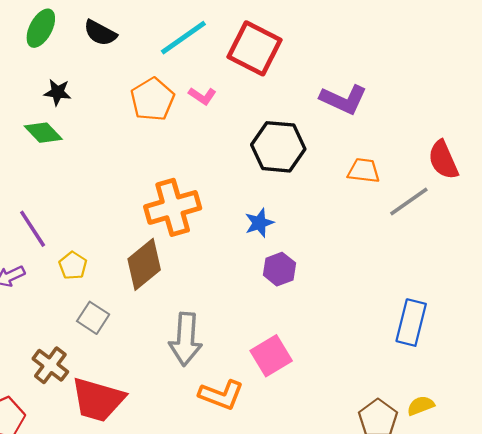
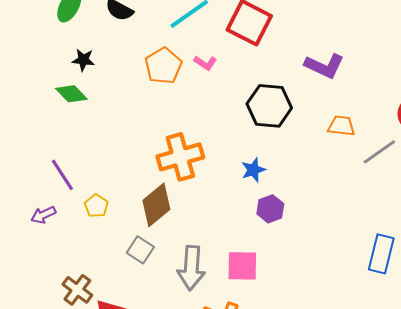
gray square: (93, 318) -> (140, 250), moved
pink square: (271, 356) -> (242, 266), moved, turned 32

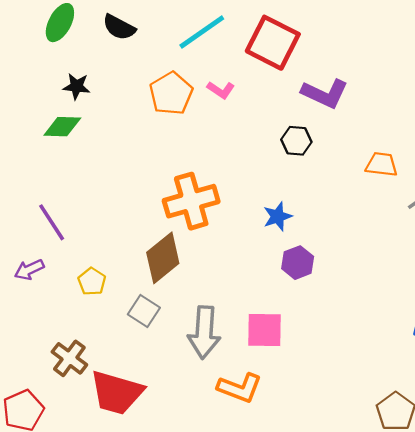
purple L-shape: (324, 66) -> (325, 93), moved
green diamond: (71, 94) -> (62, 127), turned -44
black hexagon: (269, 106) -> (296, 141), size x0.6
yellow pentagon: (96, 206) -> (92, 281), moved

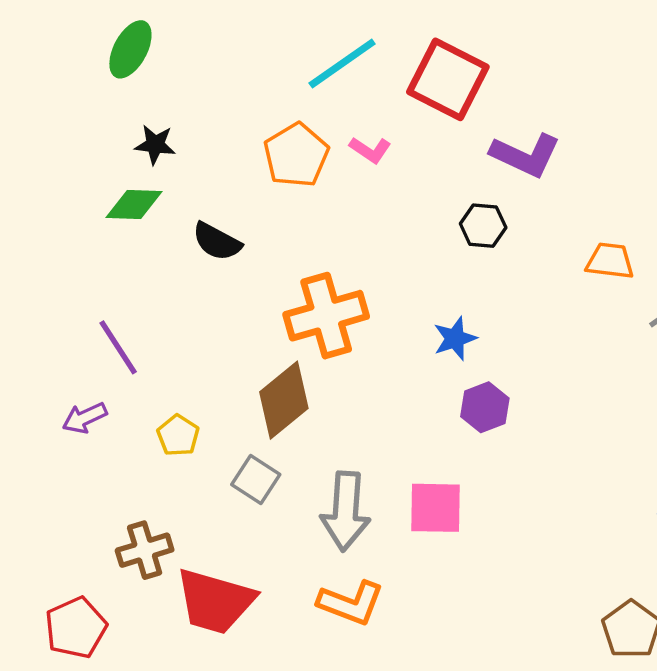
black semicircle: (119, 27) -> (217, 242), moved
brown cross: (69, 358) -> (145, 550), turned 36
orange L-shape: (240, 388) -> (351, 603), moved

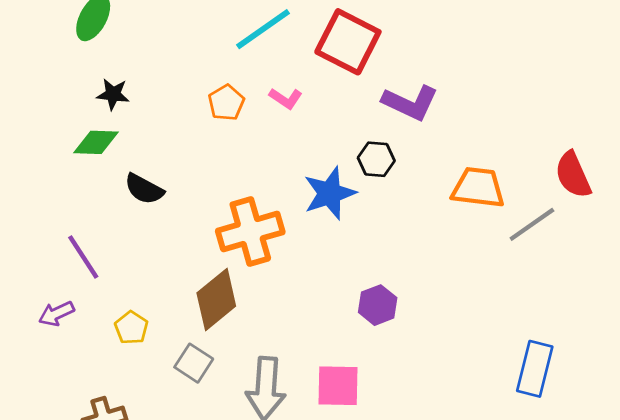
orange pentagon: (296, 155) -> (226, 103), size x0.7
black semicircle: (217, 242) -> (144, 189), moved
orange trapezoid: (610, 261) -> (478, 188), size x1.4
blue star: (455, 339) -> (330, 193), moved, size x1.5

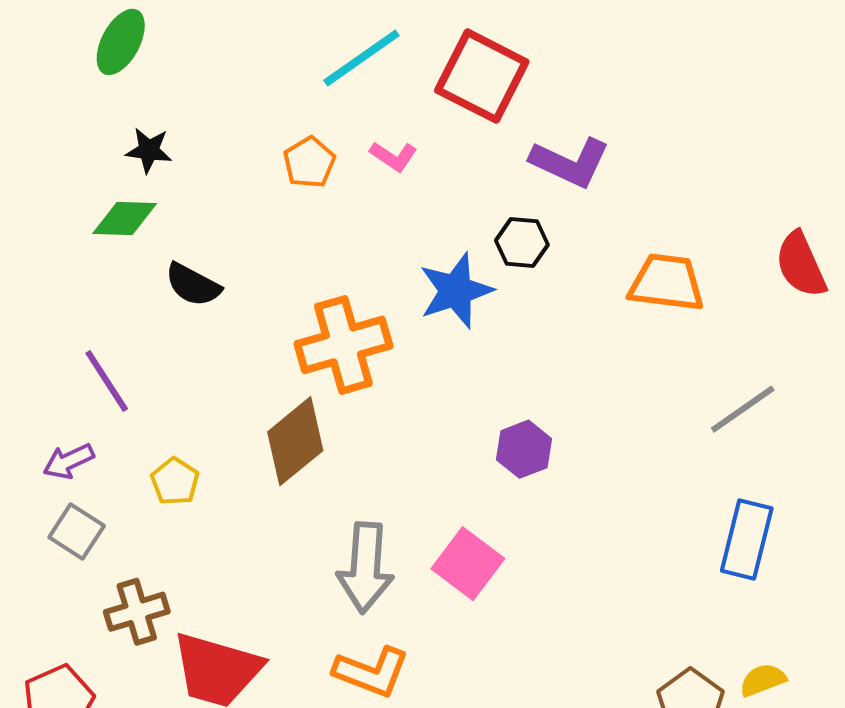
gray line: (532, 224) -> (743, 409), moved
gray square: (194, 363) -> (77, 531), moved
pink square: (338, 386) -> (468, 564), turned 36

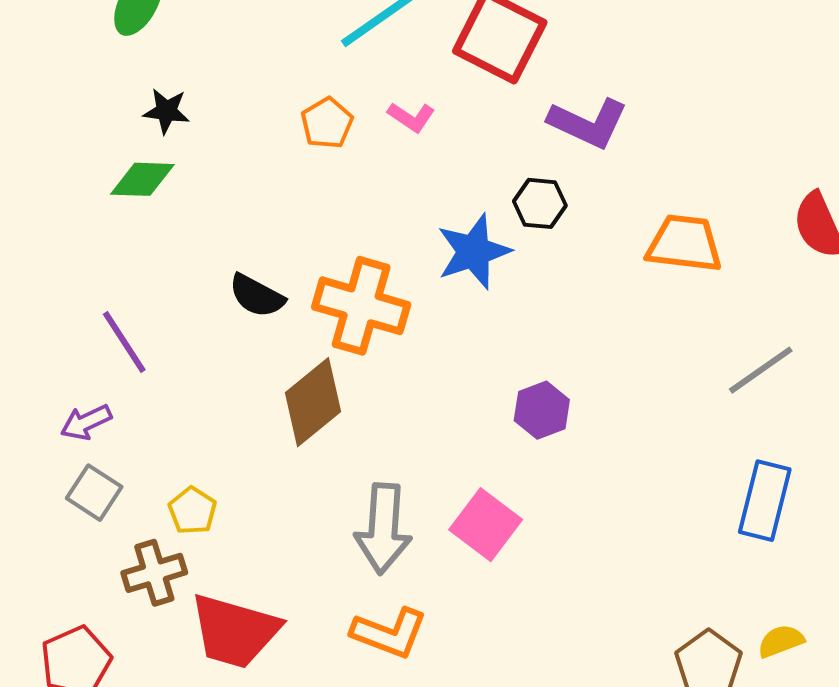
black semicircle: (193, 285) -> (257, 296), moved
orange cross: (343, 345) -> (361, 306), turned 32
yellow pentagon: (175, 481) -> (192, 511), moved

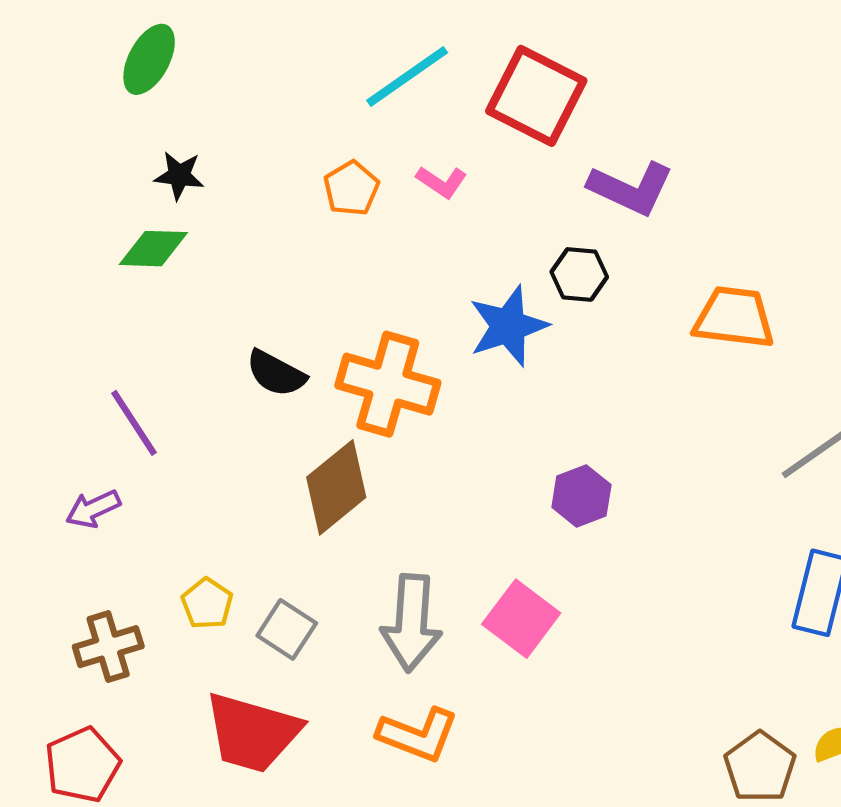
gray square: (94, 493) -> (287, 629), moved
brown cross: (154, 573) -> (108, 647), moved

